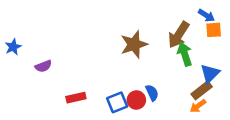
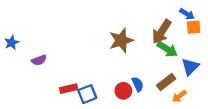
green arrow: (185, 54) -> (167, 49), turned 140
brown rectangle: (202, 90) -> (166, 82), moved
blue square: (117, 102) -> (87, 94), moved

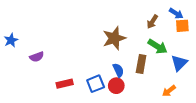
brown arrow: (162, 32) -> (152, 22), moved, size x0.6
brown rectangle: (166, 82) -> (141, 64), moved, turned -42
blue semicircle: (138, 84) -> (118, 70), moved
blue square: (87, 94) -> (96, 84), moved

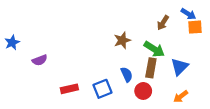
brown star: (114, 38) -> (122, 40), size x0.7
green arrow: (158, 46) -> (154, 49), moved
blue triangle: (179, 63) -> (180, 67), moved
red circle: (116, 86) -> (143, 91), moved

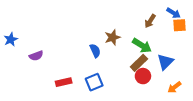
brown rectangle: (151, 68) -> (139, 63), turned 36
blue semicircle: (127, 74) -> (95, 51), moved
red circle: (143, 91) -> (143, 76), moved
orange arrow: (181, 96) -> (174, 87), moved

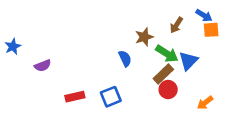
brown star: (112, 37) -> (144, 37), moved
blue semicircle: (95, 51) -> (125, 58), moved
blue triangle: (165, 62) -> (188, 61), moved

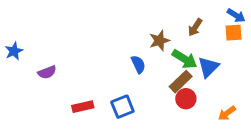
blue arrow: (204, 15) -> (236, 15), moved

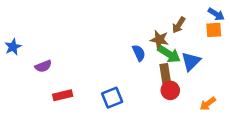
brown star: (159, 41) -> (159, 40), moved, turned 30
blue semicircle: (138, 64) -> (139, 53), moved
brown rectangle: (181, 82) -> (165, 75), turned -55
red rectangle: (83, 107) -> (63, 95), moved

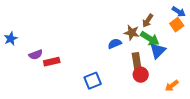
orange square: (214, 30) -> (177, 25), turned -32
blue semicircle: (139, 53) -> (115, 44), turned -88
green arrow: (169, 54) -> (150, 39), moved
red rectangle: (63, 95) -> (52, 62), moved

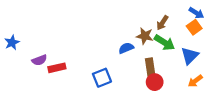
blue triangle: (158, 51) -> (190, 56), moved
blue square: (93, 81) -> (102, 78), moved
orange arrow: (172, 86) -> (195, 81), moved

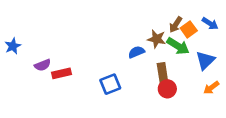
blue arrow: (196, 13) -> (210, 23), moved
orange square: (194, 27) -> (189, 29), moved

